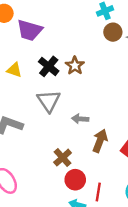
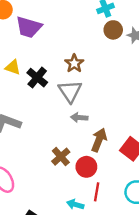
black cross: (49, 66) -> (37, 78), moved
gray triangle: (49, 101) -> (70, 91), moved
red circle: (75, 180) -> (86, 167), moved

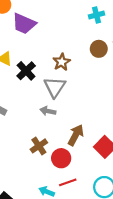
brown circle: (113, 30) -> (99, 49), moved
gray arrow: (79, 118) -> (48, 111), moved
red line: (97, 192) -> (68, 182), turned 54

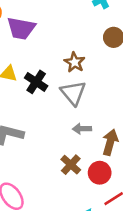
gray arrow: (48, 111) -> (82, 129), moved

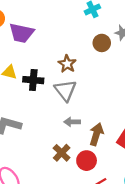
black cross: (36, 82) -> (33, 80), turned -30

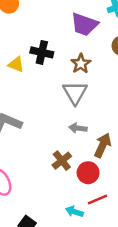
purple trapezoid: (21, 33) -> (84, 24), moved
black cross: (33, 80) -> (42, 52), moved

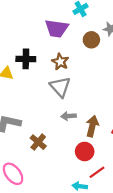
brown cross: (62, 161) -> (38, 142), moved

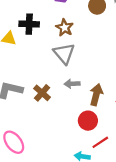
brown cross: (38, 142) -> (42, 93), moved

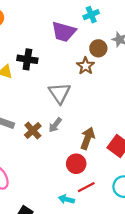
brown star: (65, 28) -> (85, 66), moved
gray arrow: (72, 84) -> (55, 125), moved, turned -56

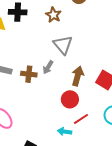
brown star: (85, 66) -> (53, 15), moved
gray triangle: (59, 93) -> (63, 45), moved
brown cross: (33, 130) -> (29, 74), turned -35

